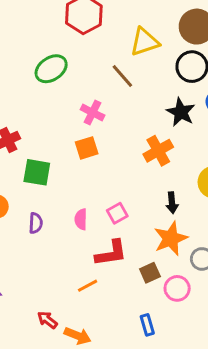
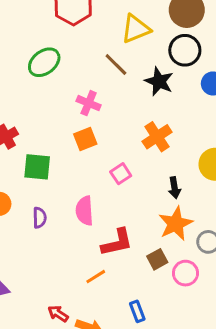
black star: (181, 112) -> (159, 81), moved
pink square: (117, 213) -> (121, 174), moved
pink semicircle: (81, 219) -> (84, 211), size x1.4
blue rectangle: (147, 325) -> (137, 311), moved

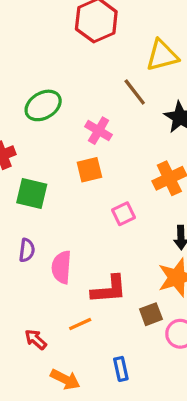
green ellipse: (44, 62) -> (43, 105), moved
pink semicircle: (84, 211) -> (62, 267), moved
red arrow: (58, 314) -> (36, 339), moved

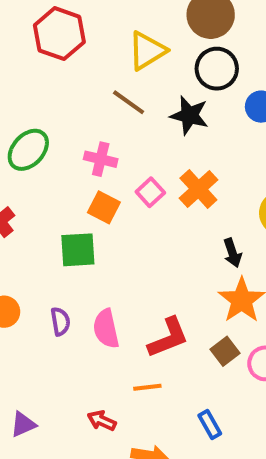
orange square: (89, 170) -> (104, 207), turned -32
green square: (32, 193) -> (78, 250), moved
pink square: (124, 214) -> (150, 192), moved
orange line: (80, 324) -> (147, 387), turned 35

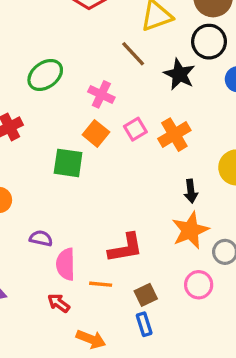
purple semicircle: (60, 321) -> (41, 238), moved, turned -80
pink semicircle: (106, 329) -> (66, 264), moved
brown square: (225, 351) -> (146, 295), moved

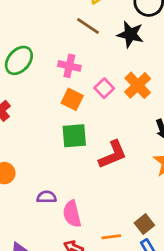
green square: (68, 163) -> (74, 136), moved
red L-shape: (125, 248) -> (113, 155), moved
orange line: (101, 284) -> (111, 237), moved

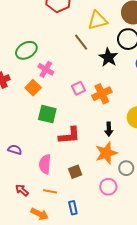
pink cross: (69, 66) -> (46, 69), moved
orange square: (72, 99) -> (33, 88), moved
pink semicircle: (72, 214) -> (45, 164), moved
brown square: (144, 224) -> (75, 172), moved

